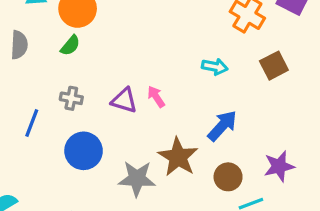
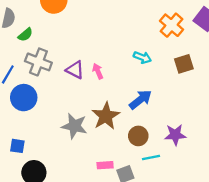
green semicircle: (70, 45) -> (25, 35), moved
gray cross: (71, 98) -> (38, 62), size x1.6
blue circle: (84, 151) -> (24, 98), moved

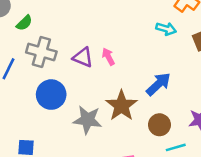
cyan arrow: (142, 57) -> (166, 29), moved
blue circle: (24, 98) -> (51, 95), moved

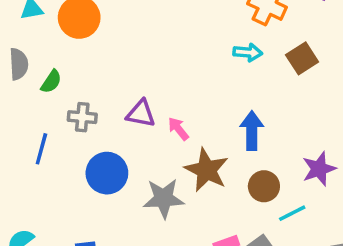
gray cross: (41, 52) -> (82, 117), size x0.7
pink arrow: (108, 57) -> (178, 129), moved
blue arrow: (158, 84) -> (252, 131), turned -36

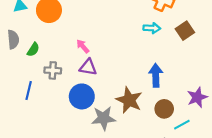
pink arrow: (178, 129) -> (83, 46), moved
blue circle: (107, 173) -> (82, 96), moved

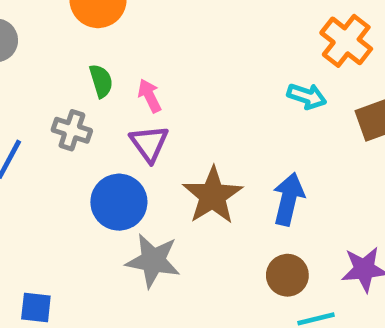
green semicircle: (33, 49) -> (101, 81), moved, turned -64
purple triangle: (88, 67) -> (149, 143), turned 30
brown star: (129, 100) -> (213, 196), moved

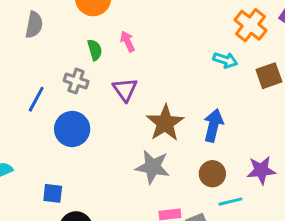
pink arrow: (150, 96) -> (128, 41), moved
blue circle: (119, 202) -> (72, 129), moved
gray star: (153, 261) -> (153, 167), moved

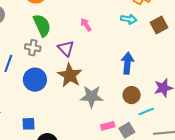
pink arrow: (128, 41) -> (86, 25), moved
green semicircle: (95, 50) -> (42, 25), size x1.6
brown star: (165, 123) -> (70, 75), moved

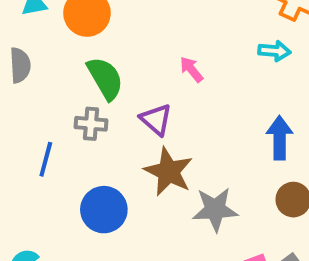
blue circle: (35, 80) -> (104, 210), moved

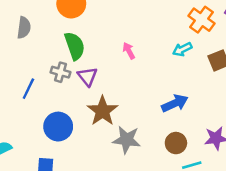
cyan arrow: (275, 51) -> (182, 49), turned 138
purple triangle: (156, 120) -> (87, 76), moved
blue arrow: (280, 138) -> (175, 103), turned 55

